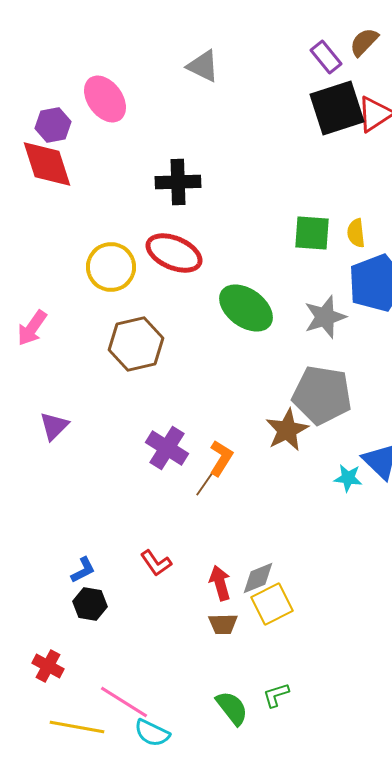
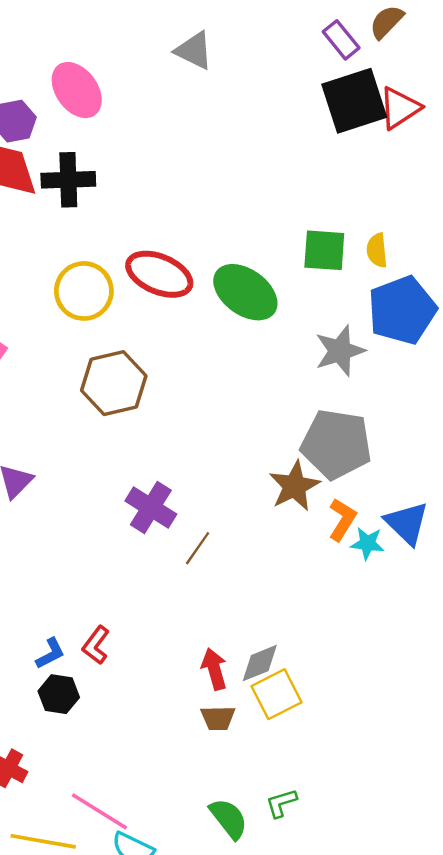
black cross: (178, 182) -> (68, 180), moved
green ellipse: (246, 308) -> (245, 292), moved
orange L-shape: (221, 458) -> (342, 519), moved
red L-shape: (156, 563) -> (96, 645), moved, turned 72

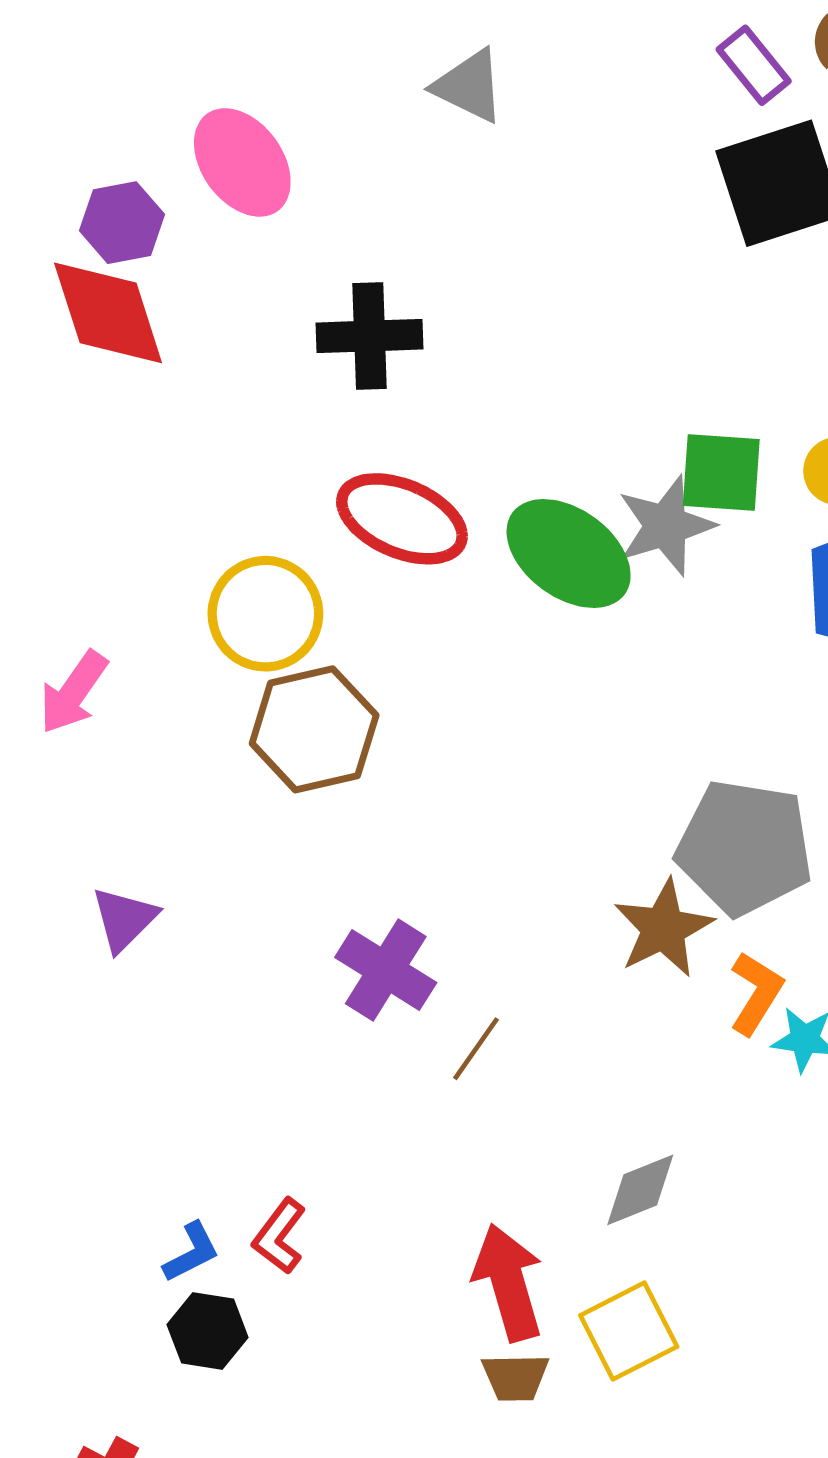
black cross: (68, 180) -> (370, 336), moved
yellow circle: (84, 291) -> (265, 614), moved
gray star: (340, 351) -> (666, 526), moved
gray diamond: (260, 663) -> (640, 1190), moved
red arrow: (214, 669) -> (508, 1282), size x1.4

